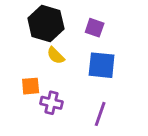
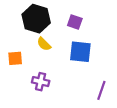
orange square: (31, 86) -> (15, 58), moved
purple line: (100, 114) -> (101, 90), moved

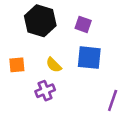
yellow semicircle: (44, 44) -> (54, 65), moved
purple cross: (41, 82) -> (45, 91), turned -35

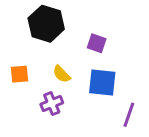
purple square: (83, 24) -> (97, 43), moved
blue square: (89, 58) -> (102, 83), moved

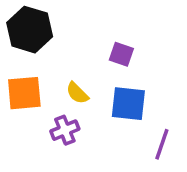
black hexagon: (46, 24) -> (30, 30), moved
orange square: (20, 74) -> (24, 93), size x1.5

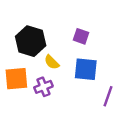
black hexagon: (30, 30) -> (31, 41), moved
orange square: (24, 93) -> (16, 79), moved

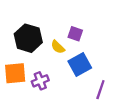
yellow semicircle: (52, 62) -> (58, 47), moved
blue square: (86, 69) -> (80, 64), turned -35

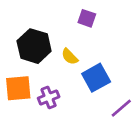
purple square: (75, 34) -> (87, 18), moved
purple line: (100, 90) -> (121, 108), turned 30

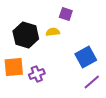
yellow semicircle: (70, 57) -> (53, 32), moved, turned 128
blue square: (96, 78) -> (86, 57), moved

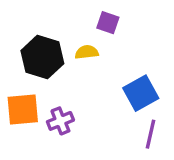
purple line: (92, 82) -> (151, 134), turned -36

